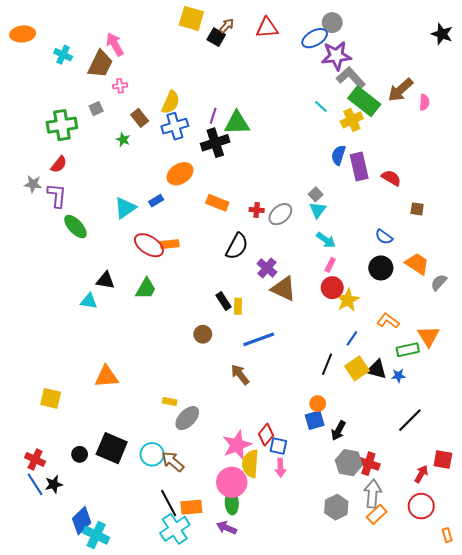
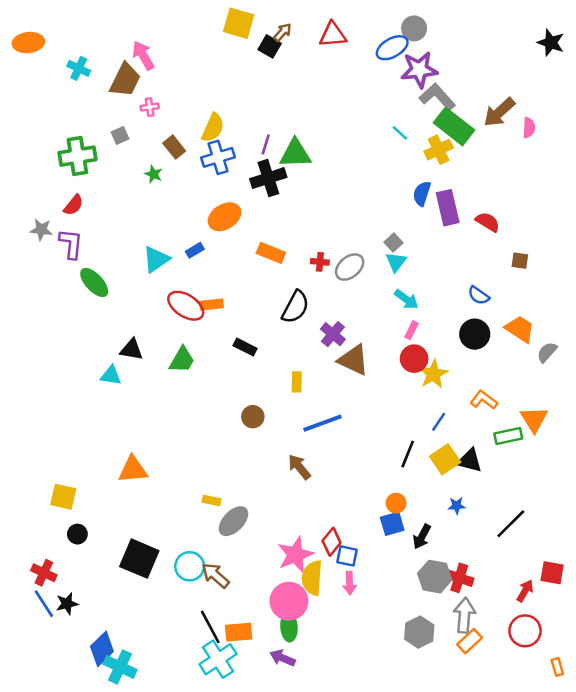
black rectangle: (223, 301) -> (245, 347), moved, turned -30
blue star: (398, 376) -> (457, 506), moved
black circle: (80, 454) -> (77, 534), moved

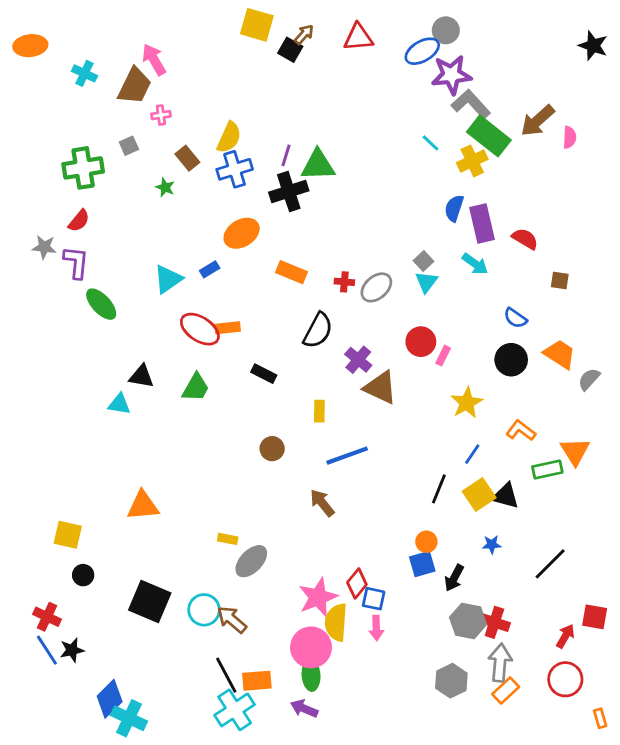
cyan arrow: (406, 299) -> (475, 264), moved
red circle: (414, 359) -> (421, 342), moved

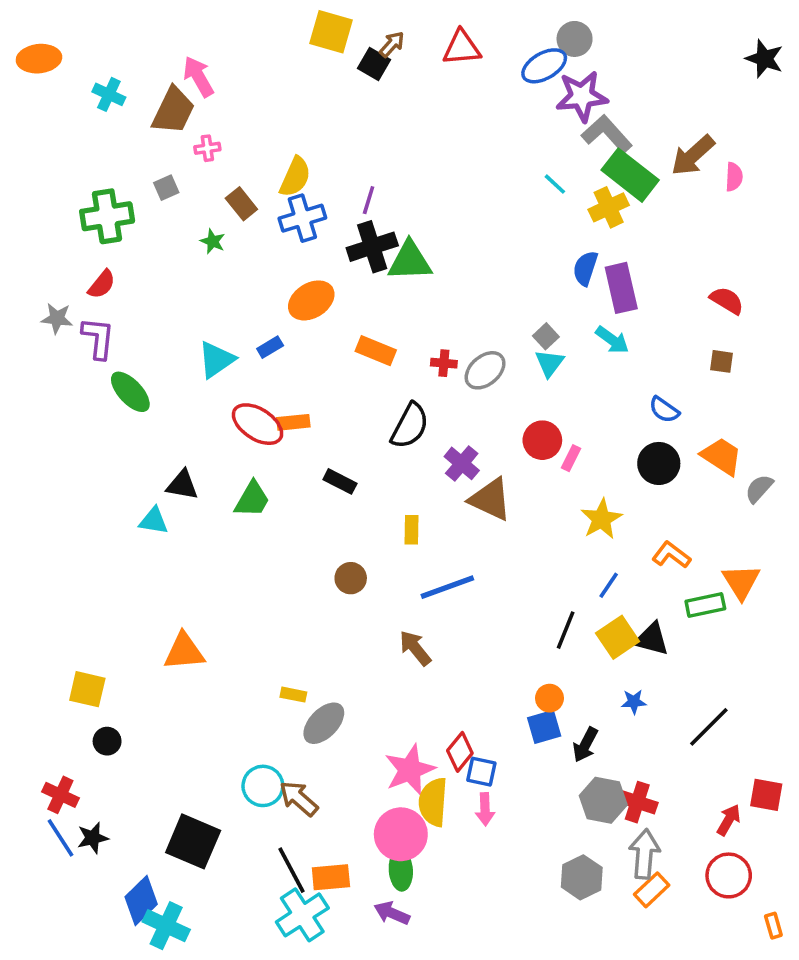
green triangle: (318, 165) -> (410, 261), moved
red semicircle: (525, 239) -> (727, 300), moved
black square: (150, 601) -> (193, 841), moved

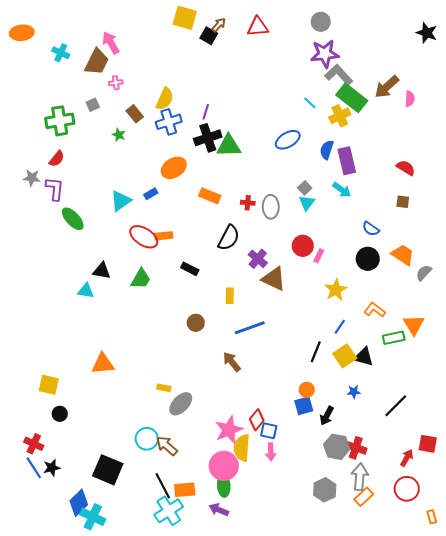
blue ellipse: (544, 66) -> (288, 140), moved
gray ellipse: (485, 370) -> (271, 207), turned -50

